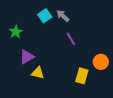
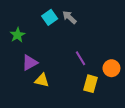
purple line: (71, 39) -> (81, 58), moved

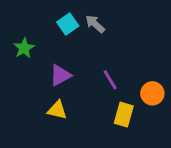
purple triangle: (30, 63) -> (60, 75), moved

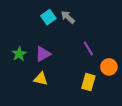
green star: (24, 48) -> (19, 54), moved
purple line: (110, 80) -> (88, 48), moved

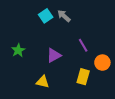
purple triangle: (43, 54) -> (54, 55), moved
yellow triangle: (41, 79) -> (43, 82), moved

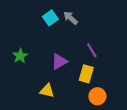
orange circle: (102, 63) -> (97, 96), moved
yellow rectangle: (83, 77) -> (86, 74), moved

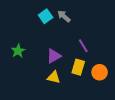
yellow triangle: (47, 91) -> (54, 77), moved
orange circle: (97, 96) -> (100, 72), moved

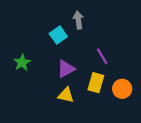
cyan square: (46, 16) -> (58, 35), moved
gray arrow: (64, 16) -> (78, 20), turned 40

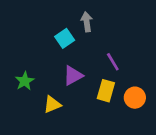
green star: (22, 63) -> (25, 81), moved
yellow triangle: (66, 95) -> (52, 104), moved, turned -36

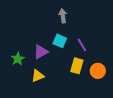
cyan square: (65, 38) -> (60, 41), moved, turned -32
purple triangle: (73, 76) -> (41, 52), moved

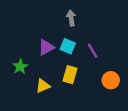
purple triangle: (41, 52) -> (46, 47), moved
yellow rectangle: (77, 66) -> (70, 75), moved

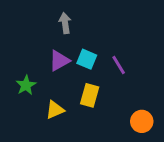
gray arrow: (71, 18) -> (65, 23), moved
orange circle: (111, 80) -> (142, 121), moved

